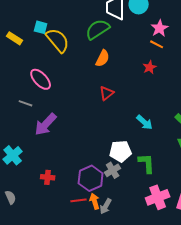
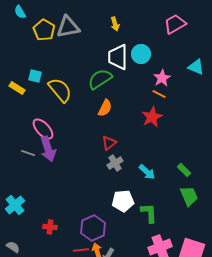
cyan square: (41, 27) -> (35, 76), moved
red star: (150, 67) -> (152, 117), size x1.5
purple arrow: (46, 124) -> (48, 149), moved, turned -60
gray cross: (113, 170) -> (115, 163), moved
gray semicircle: (11, 197) -> (13, 247), turned -32

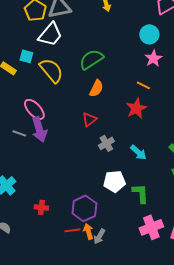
cyan circle: (141, 54) -> (149, 34), moved
white trapezoid: (118, 57) -> (50, 34), moved, turned -140
orange line: (159, 94) -> (143, 85), moved
red star: (152, 117) -> (136, 108), moved
red triangle: (109, 143) -> (89, 119), moved

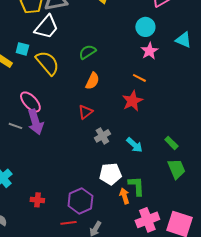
green semicircle: (91, 59) -> (87, 52), size x0.7
orange arrow: (88, 231) -> (124, 196), moved

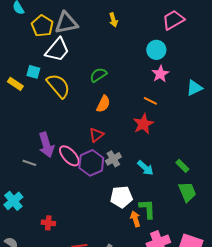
cyan triangle: (183, 40) -> (194, 88), moved, turned -48
pink ellipse: (30, 102) -> (69, 156), moved
gray line: (15, 126) -> (29, 163), moved
purple hexagon: (80, 201) -> (91, 163), moved

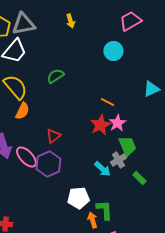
pink star: (160, 74) -> (117, 123), moved
orange semicircle: (103, 104) -> (22, 111), moved
gray cross: (113, 159) -> (118, 160), moved
green rectangle: (182, 166) -> (139, 178), moved
green trapezoid: (187, 192) -> (127, 146), moved

